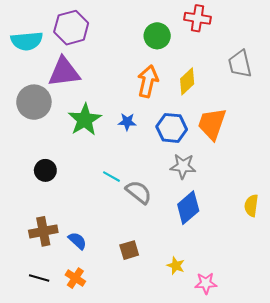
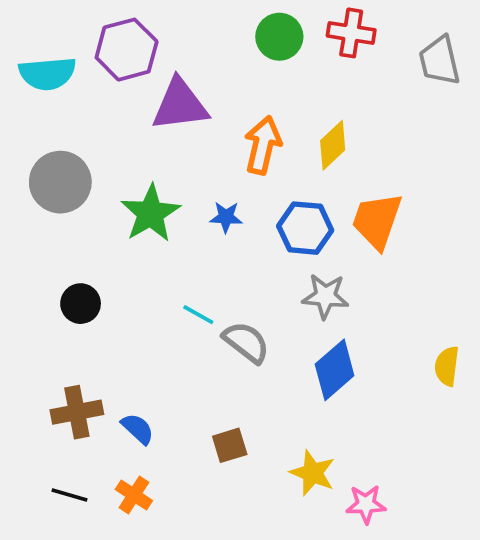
green circle: (157, 36) -> (279, 37), moved
gray trapezoid: (240, 64) -> (440, 61), moved
purple triangle: (64, 72) -> (180, 105), moved
yellow star: (176, 266) -> (312, 473), size x1.4

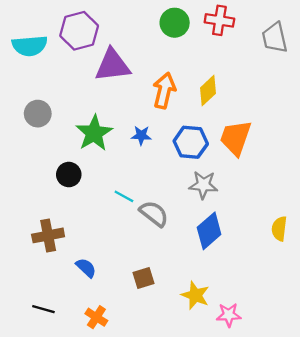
gray circle: (60, 182) -> (38, 114), size x0.7
black circle: (81, 304) -> (69, 175), moved
brown cross: (77, 412) -> (48, 235), moved
orange cross: (134, 495) -> (96, 317), moved

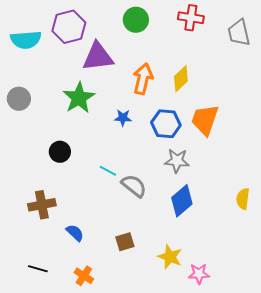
green circle: (175, 23) -> (136, 20), moved
gray circle: (38, 114) -> (19, 99), moved
green star: (94, 133) -> (79, 98), moved

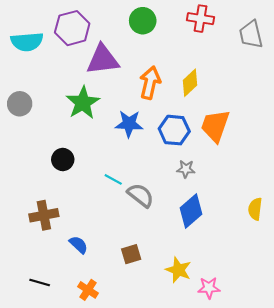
blue star: (123, 118) -> (129, 124), size x1.5
gray star: (177, 161) -> (186, 169), size x0.7

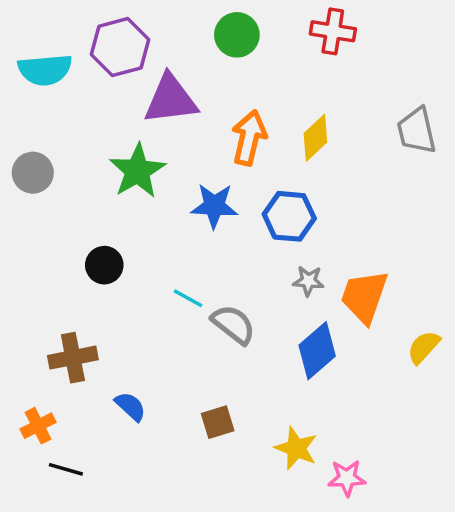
gray trapezoid: (251, 34) -> (417, 131), moved
orange trapezoid: (215, 126) -> (364, 297), moved
yellow semicircle: (255, 209) -> (424, 347), turned 35
orange cross: (88, 290) -> (38, 426), moved, turned 30

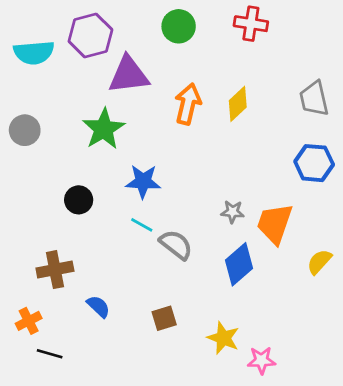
blue star: (214, 206) -> (143, 181), moved
blue hexagon: (289, 216) -> (314, 163), moved

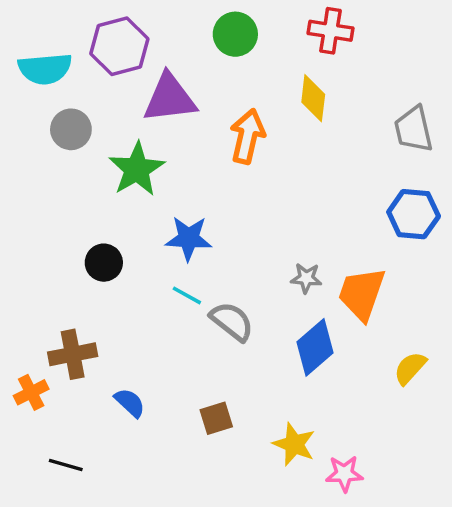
yellow diamond: (238, 104) -> (313, 98), moved, turned -40
gray circle: (25, 130) -> (71, 129), moved
yellow semicircle: (319, 262) -> (410, 368), moved
orange cross: (29, 321) -> (31, 392), moved

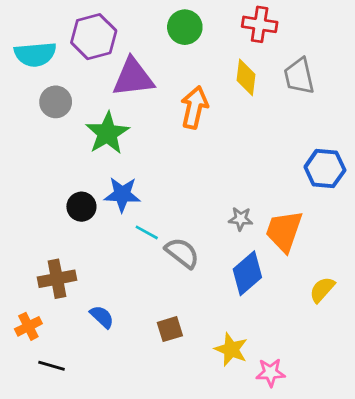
gray trapezoid: (414, 129) -> (299, 76), moved
blue star: (189, 238) -> (122, 194), moved
orange cross: (31, 392) -> (28, 326), moved

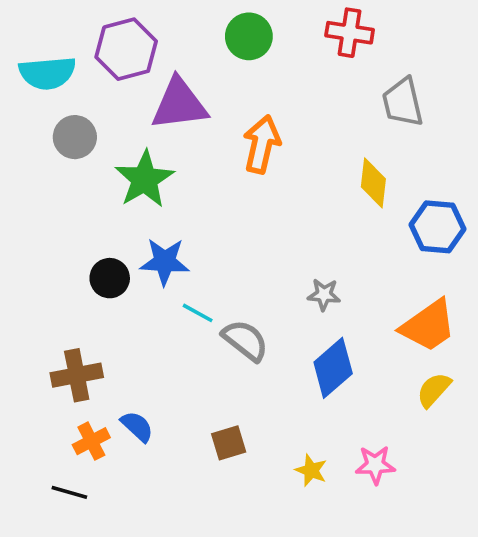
yellow diamond: (246, 77) -> (373, 183), moved
orange trapezoid: (284, 231) -> (428, 326), moved, turned -144
orange cross: (28, 326) -> (91, 441), moved
yellow star: (231, 349) -> (311, 470), size x0.7
pink star: (270, 373) -> (375, 465), moved

